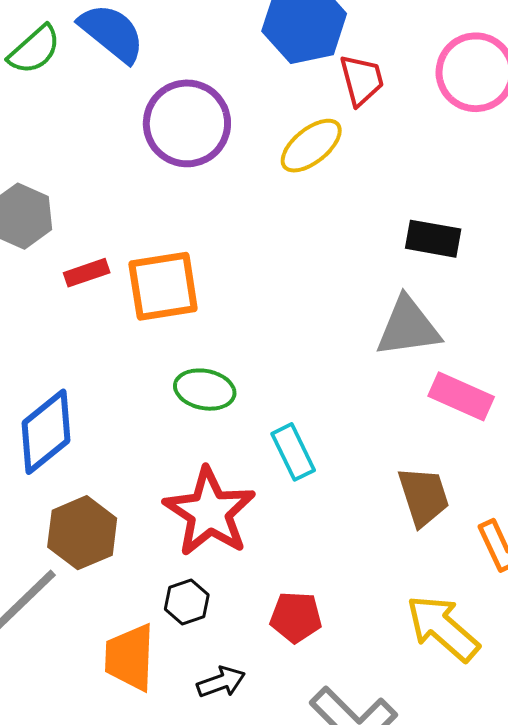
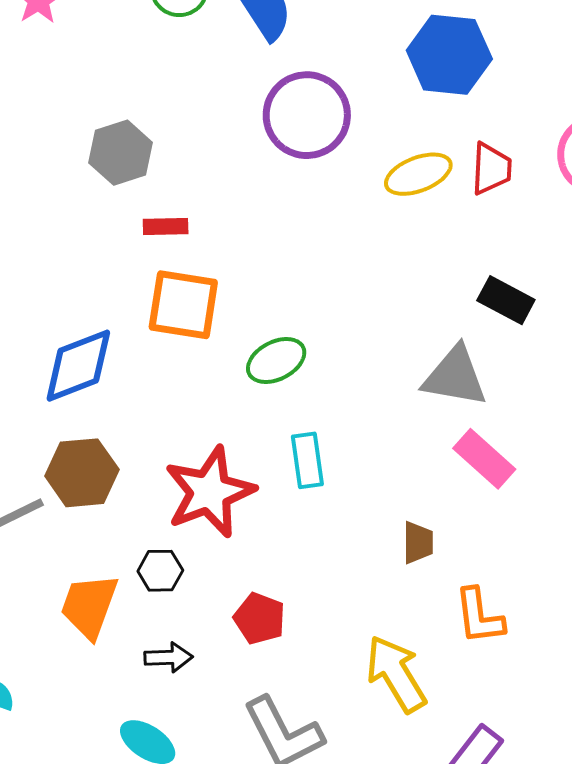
red trapezoid: (362, 80) -> (491, 169), moved
orange square: (163, 286) -> (183, 305), moved
green ellipse: (205, 390) -> (276, 361), moved, turned -56
brown trapezoid: (423, 496) -> (418, 543), size x0.7

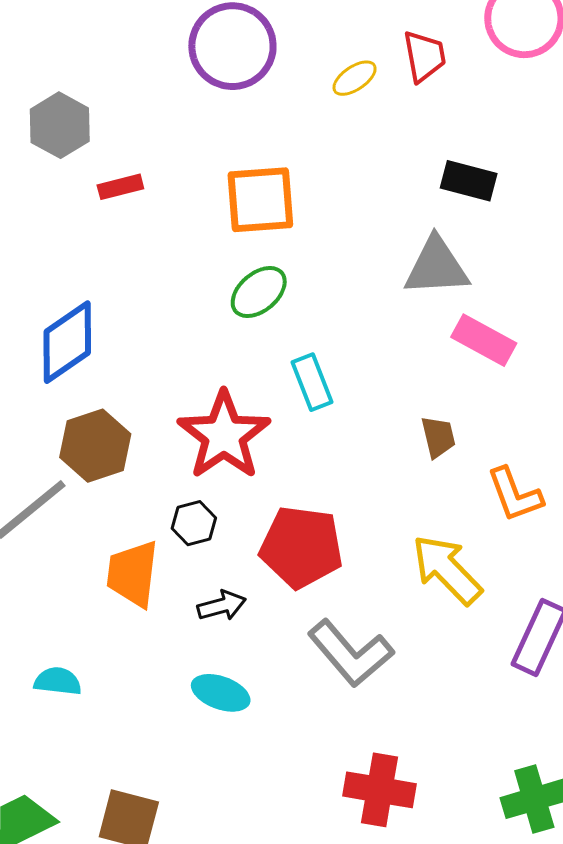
yellow ellipse: (418, 174) -> (355, 78), size x0.7
orange square: (183, 305) -> (260, 200), moved
red pentagon: (260, 618) -> (301, 547), size x1.6

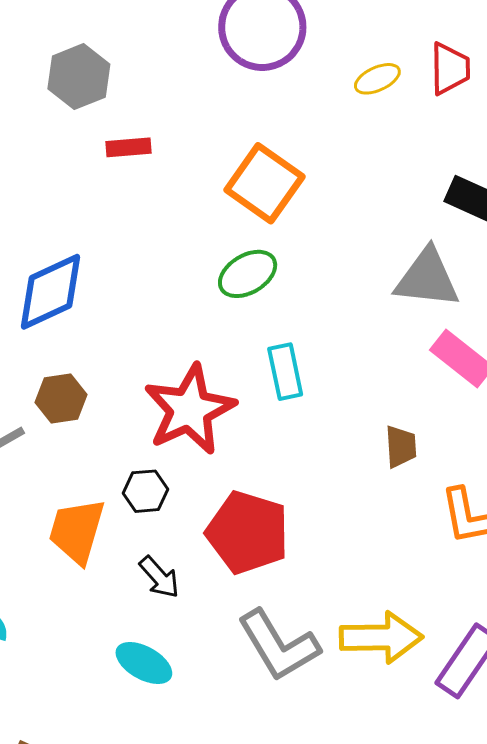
orange square: (260, 200) -> (264, 183), turned 30
brown hexagon: (95, 446) -> (61, 399), size x0.7
yellow arrow: (447, 570) -> (381, 637), moved, turned 124
black arrow: (222, 606) -> (159, 577), turned 54

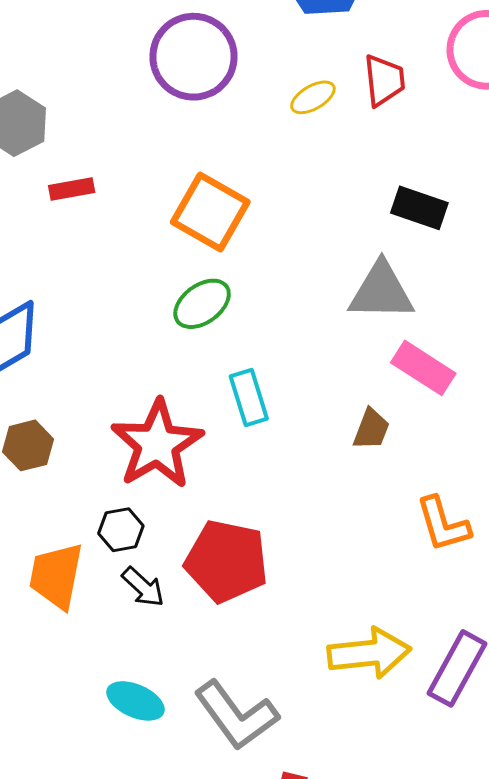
brown trapezoid: (401, 446) -> (371, 429), moved, turned 30
black arrow: (159, 577) -> (143, 587), moved
gray L-shape: (279, 645) -> (236, 715), moved

